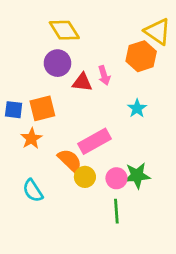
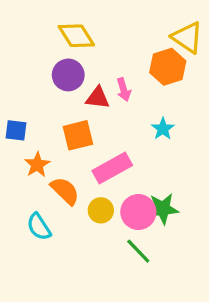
orange square: (42, 108) -> (78, 135), moved
orange semicircle: (70, 160) -> (65, 191), moved
pink circle: (116, 178) -> (138, 212), size x1.4
green line: (116, 211) -> (138, 251), turned -40

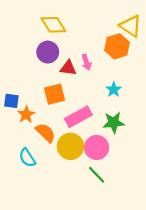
blue square: (16, 130) -> (11, 101), moved
green star: (163, 209) -> (114, 122), moved
yellow circle: (101, 210) -> (70, 146), size x1.5

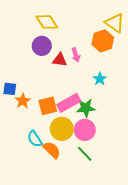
orange square: (55, 94) -> (48, 106), moved
green star: (114, 122) -> (86, 108), moved
orange semicircle: (45, 133) -> (52, 150), moved
cyan semicircle: (27, 158) -> (35, 139), moved

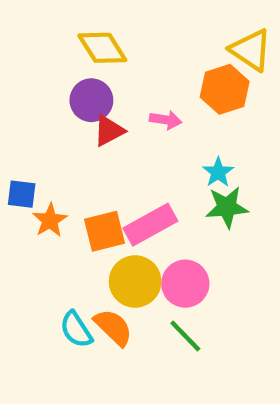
pink arrow: (76, 55) -> (166, 120), turned -64
red triangle: (60, 60) -> (109, 131), moved, turned -35
green star: (86, 108) -> (227, 207), moved
cyan semicircle: (35, 139) -> (76, 330), moved

